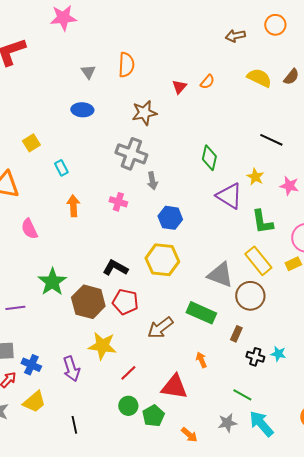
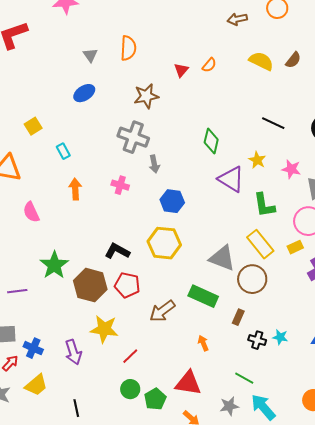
blue ellipse: (82, 110) -> (84, 93), turned -35
red triangle: (174, 387) -> (188, 383), moved

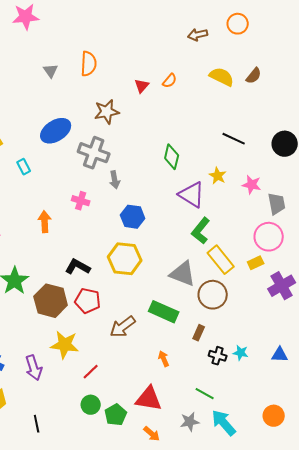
blue ellipse: (84, 93) -> (56, 131), moved, size x1.4
orange arrow: (75, 189) -> (45, 222), moved
green L-shape: (264, 205) -> (201, 231), moved, turned 48

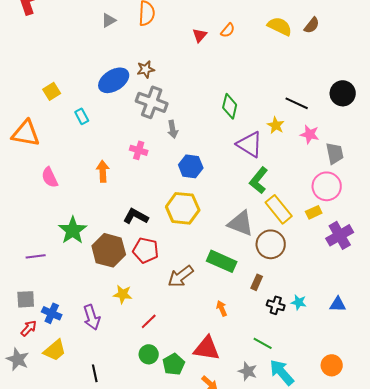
gray triangle: (51, 71) -> (109, 20), turned 35
brown star: (107, 112) -> (146, 69), moved, size x0.7
black line: (234, 139) -> (297, 103), moved
yellow star: (65, 345) -> (123, 294), size x0.7
gray star: (190, 422) -> (248, 371), turned 30

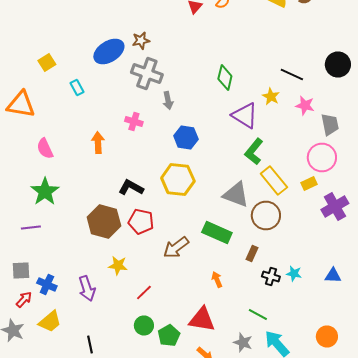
green star: (73, 230) -> (45, 192), moved

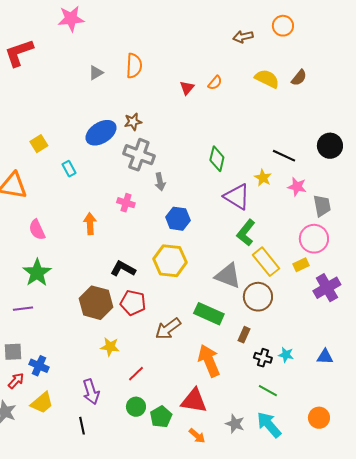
orange arrow: (217, 280) -> (209, 361), size x2.0
purple arrow: (87, 288) -> (91, 392), moved
green line: (258, 314) -> (268, 391), moved

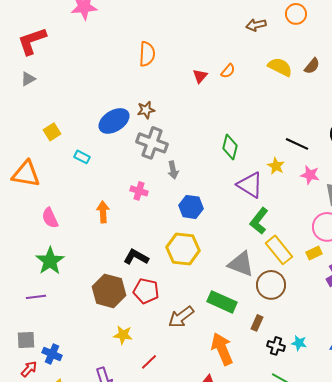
gray triangle: (96, 73) -> (28, 79), moved
cyan rectangle: (69, 169) -> (82, 157), turned -35

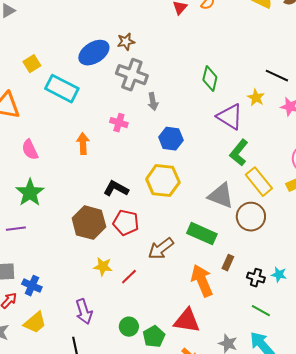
cyan rectangle: (82, 157) -> (62, 89), size x2.0
brown rectangle: (257, 323) -> (228, 263), moved
red line: (149, 362) -> (129, 277), moved

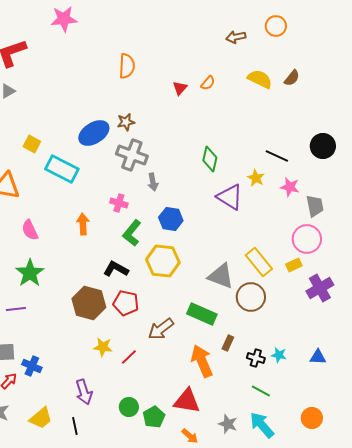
yellow square: (32, 64) -> (32, 144), turned -30
green L-shape: (239, 153) -> (132, 233), moved
yellow trapezoid: (35, 323) -> (41, 418), moved

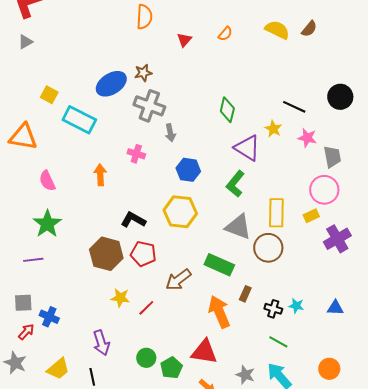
red triangle: (180, 88) -> (184, 40), moved
green L-shape: (132, 233) -> (235, 184), moved
yellow rectangle: (259, 262) -> (276, 213), turned 40

